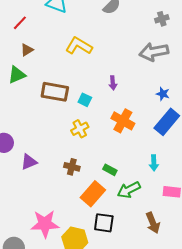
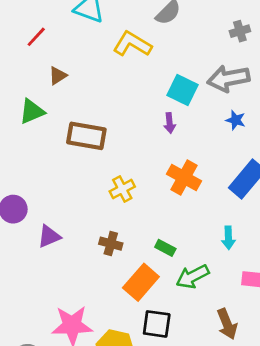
yellow L-shape: (79, 46) -> (132, 44), moved
brown triangle: (27, 50) -> (58, 76), moved
blue star: (163, 94) -> (236, 120), moved
cyan square: (85, 100) -> (183, 90), moved, size x1.5

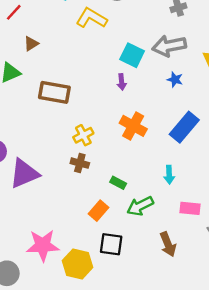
purple triangle: (49, 236) -> (24, 174), size x1.6
brown cross: (111, 244) -> (80, 163), moved
orange rectangle: (141, 282) -> (98, 211), size x0.7

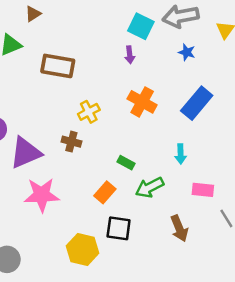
brown cross: (80, 163) -> (71, 142), moved
pink star: (43, 245) -> (42, 195), moved

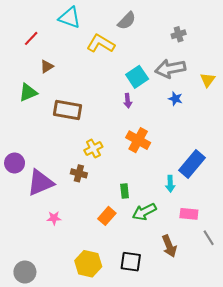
cyan square: (141, 26) -> (137, 77), turned 30
blue rectangle: (197, 103) -> (192, 164), moved
green rectangle: (126, 163) -> (125, 191), turned 56
pink star: (42, 195) -> (54, 218), size x0.5
black square: (119, 228) -> (131, 262), moved

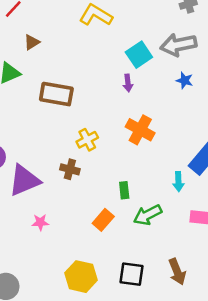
brown arrow: (169, 246) -> (177, 272), moved

